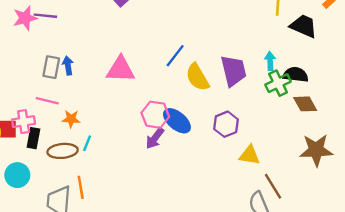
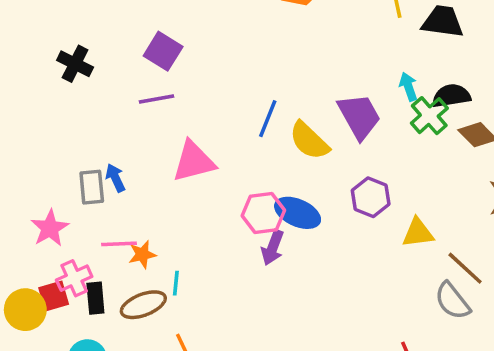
purple line: (45, 16) -> (156, 99), moved
pink star: (25, 18) -> (50, 228), moved
pink line: (47, 101) -> (119, 244), moved

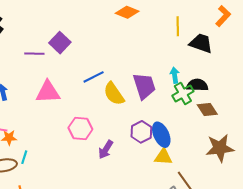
purple square: (163, 51) -> (60, 43), moved
blue line: (268, 119) -> (94, 77), turned 30
blue ellipse: (298, 213) -> (161, 135), moved, turned 30
purple arrow: (273, 248) -> (106, 149), moved

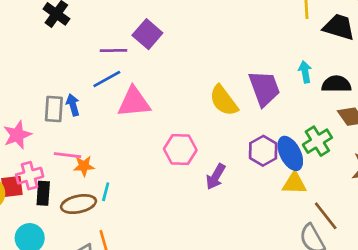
blue line: (94, 77) -> (107, 79), moved
green cross: (183, 94) -> (317, 141), moved

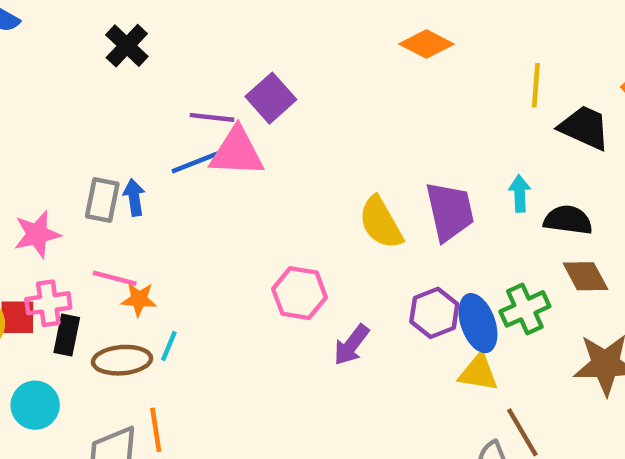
pink triangle: (134, 102) -> (237, 152), moved

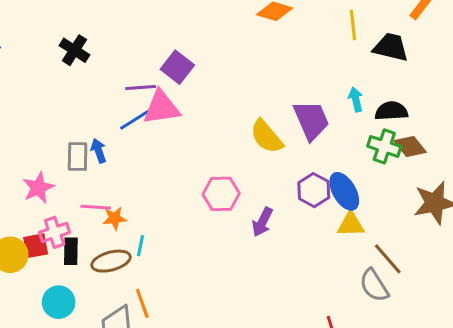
green cross: (525, 309) -> (384, 146), moved, turned -36

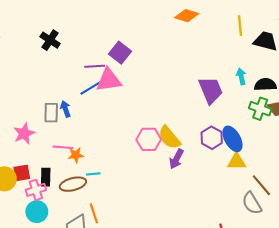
yellow semicircle: (267, 136) -> (169, 137), moved
pink cross: (55, 232) -> (36, 190), moved
cyan line: (141, 246) -> (93, 174), turned 72

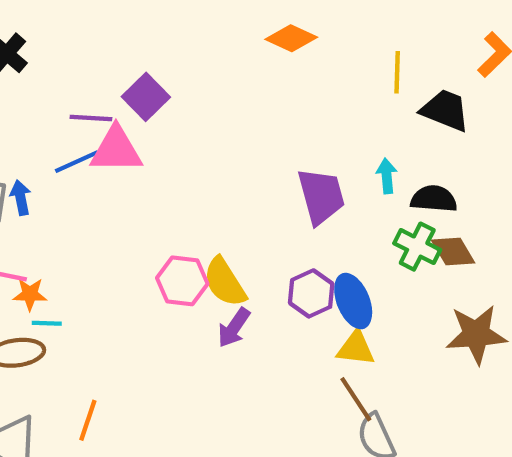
cyan line: (93, 174) -> (47, 323), moved
brown line: (261, 185) -> (356, 399), moved
orange line: (94, 213) -> (88, 420), moved, turned 30

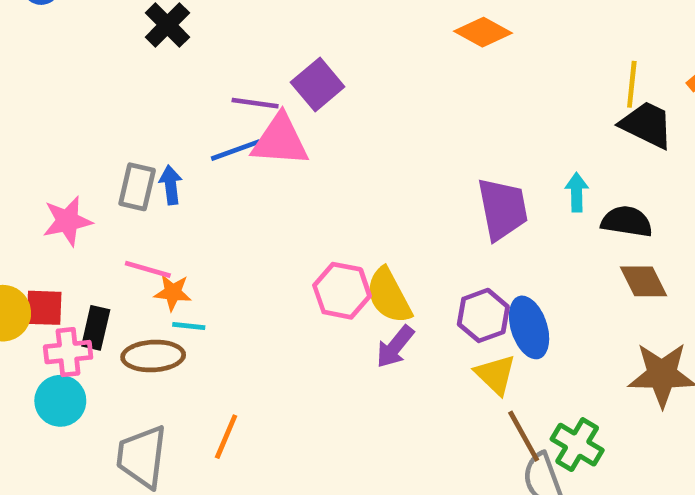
yellow line: (397, 72) -> (632, 84), moved
green cross: (417, 247) -> (577, 445), moved
yellow triangle: (356, 348) -> (495, 375), moved, turned 33

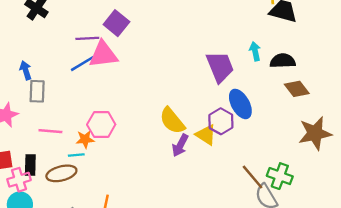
blue arrow: (171, 185) -> (26, 70), moved
pink hexagon: (342, 291) -> (101, 124), moved
orange star: (173, 292) -> (85, 139), moved
blue ellipse: (529, 327) -> (240, 104), moved
yellow triangle: (495, 375) -> (206, 135), moved

